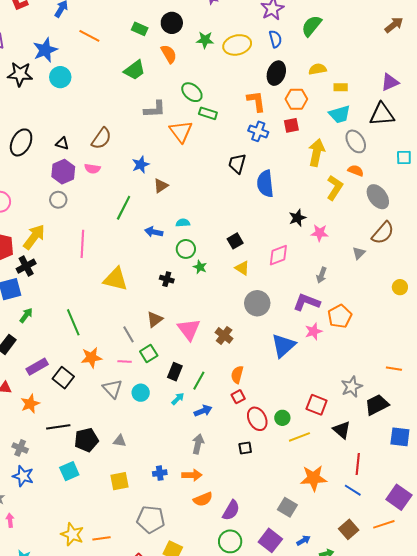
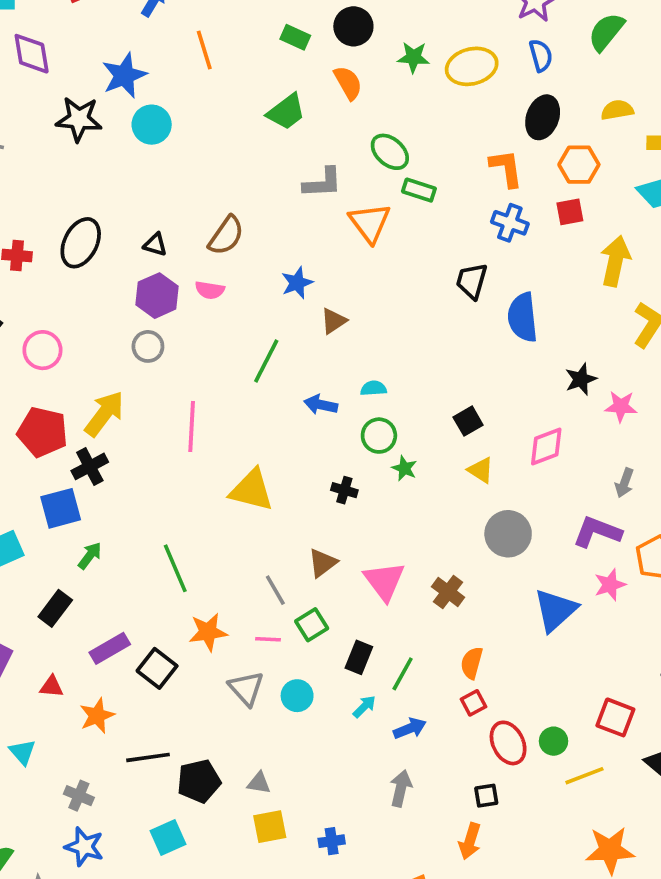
orange line: (89, 36) -> (204, 50), turned 45
orange arrow: (192, 475) -> (470, 841), moved, turned 108
yellow square: (120, 481) -> (270, 827), moved

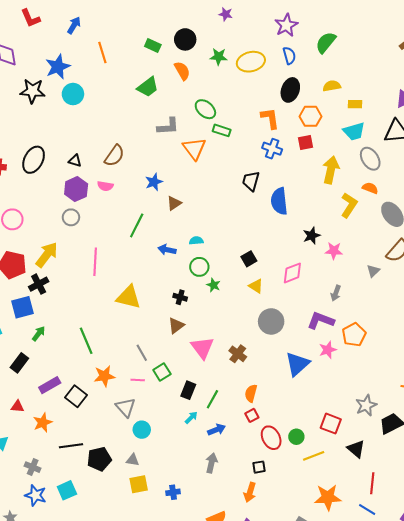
brown triangle: (323, 563) -> (176, 326), moved
cyan circle: (297, 696) -> (142, 430), moved
cyan square: (168, 838) -> (67, 490), moved

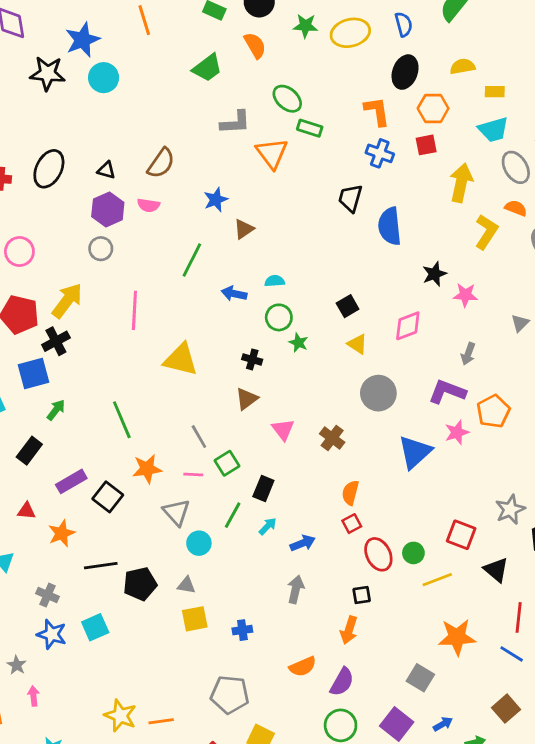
pink triangle: (202, 348) -> (283, 430), size x0.7
green line: (212, 399) -> (233, 515), moved

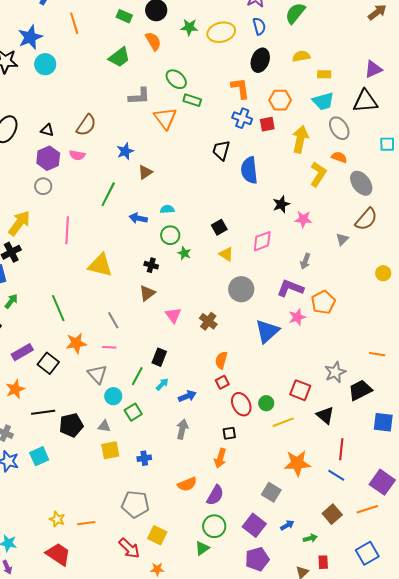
orange hexagon: (433, 108) -> (280, 100), moved
red square: (426, 145) -> (267, 124), moved
green square: (227, 463) -> (133, 412), moved
yellow star: (120, 716) -> (57, 519), size x0.7

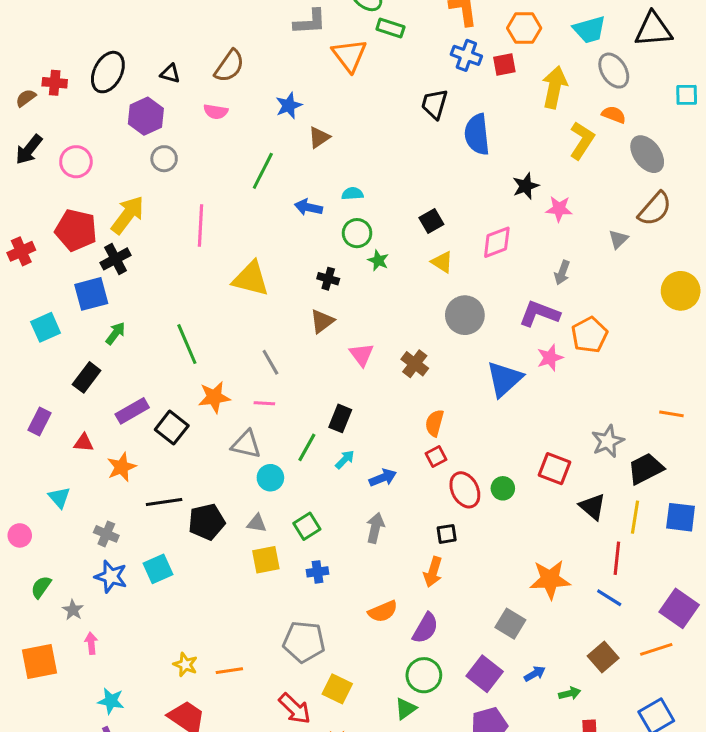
purple hexagon: (48, 158) -> (146, 116), moved
yellow circle: (383, 273) -> (681, 291), size x1.6
gray triangle: (97, 374) -> (246, 444), turned -35
green square: (133, 412) -> (307, 526), moved
yellow line: (283, 422) -> (635, 517), moved, turned -60

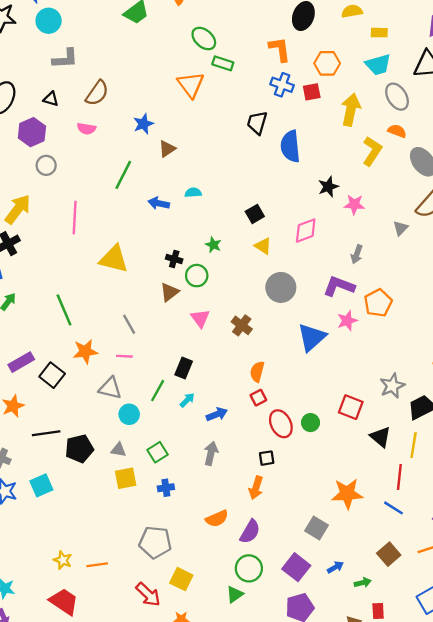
gray L-shape: (310, 22) -> (65, 59), moved
green circle: (357, 233) -> (197, 276), moved

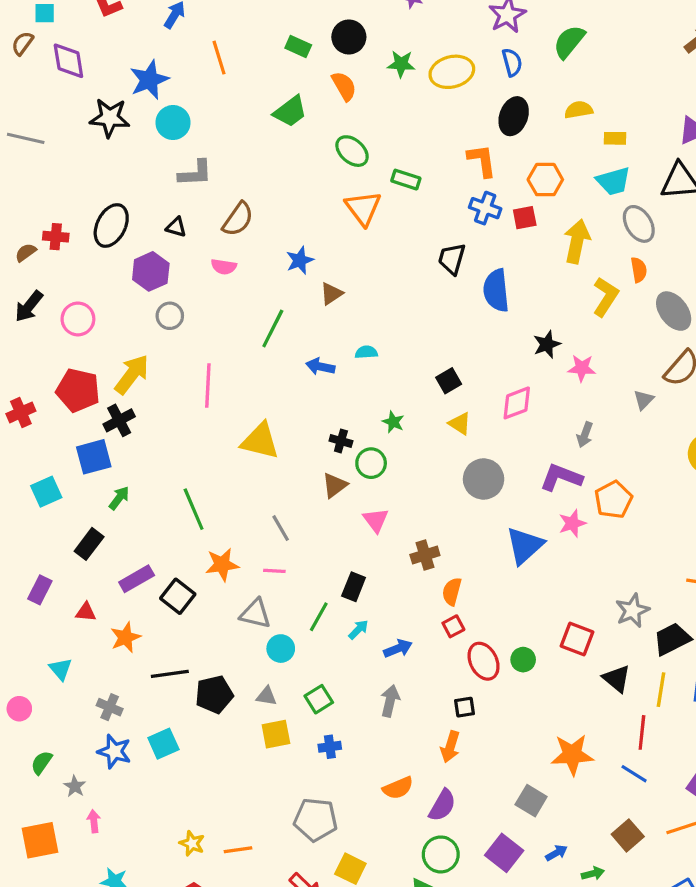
green ellipse: (204, 39) -> (352, 151), moved
orange semicircle: (397, 131) -> (639, 270), turned 60
brown cross: (242, 325) -> (425, 555), moved, turned 36

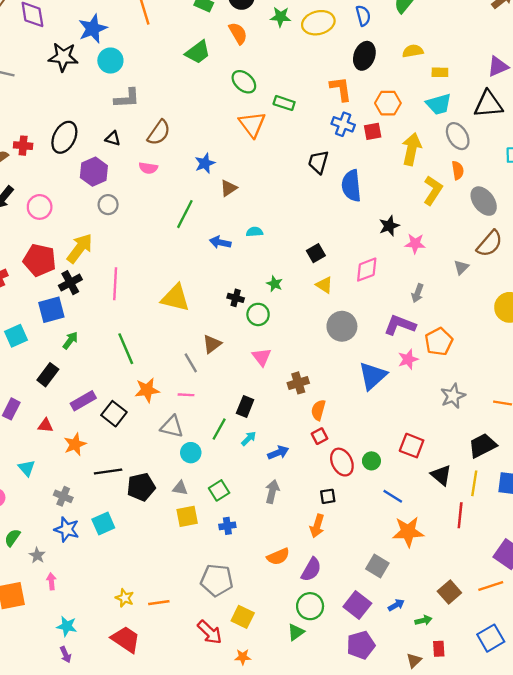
pink line: (208, 386) -> (115, 284), moved
brown triangle: (335, 485) -> (212, 344), moved
gray star: (632, 610) -> (453, 396), moved
blue line: (634, 774) -> (393, 496), moved

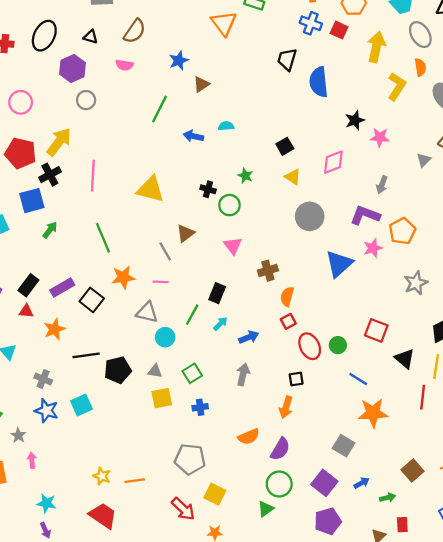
red square: (373, 131) -> (339, 30), turned 36
black rectangle: (48, 375) -> (28, 285), moved

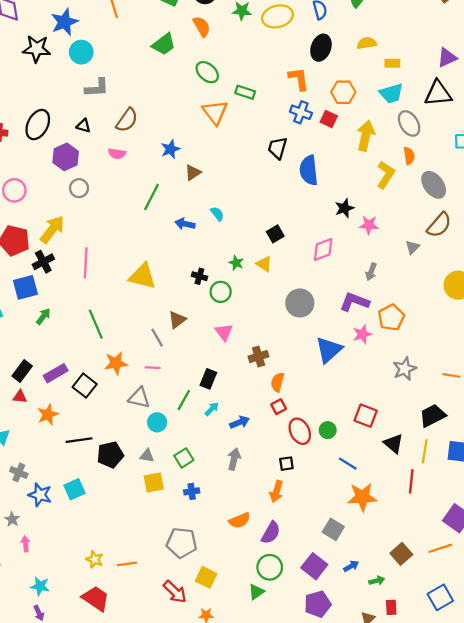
cyan semicircle: (226, 126) -> (217, 214), turned 56
yellow triangle: (293, 177) -> (264, 264), moved
gray cross: (43, 379) -> (19, 472), moved

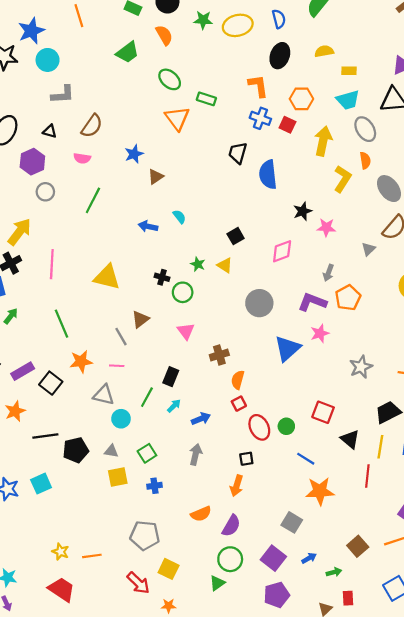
green line: (151, 197) -> (93, 200), moved
orange pentagon: (391, 317) -> (348, 298), moved

